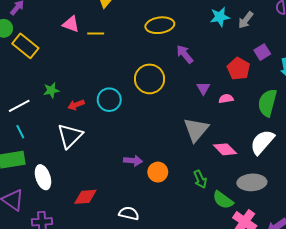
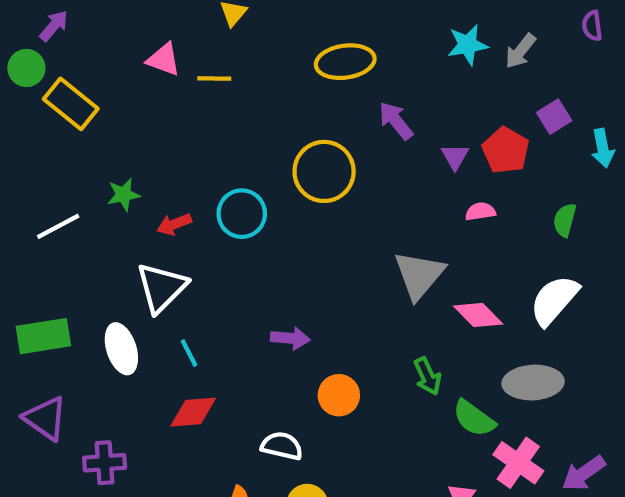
purple triangle: (203, 88) -> (455, 157), moved
green semicircle: (267, 103) -> (565, 220), size x0.6
cyan line: (20, 132) -> (189, 353), moved
orange circle: (158, 172) -> (339, 395), moved
white ellipse: (43, 177) -> (121, 349), moved

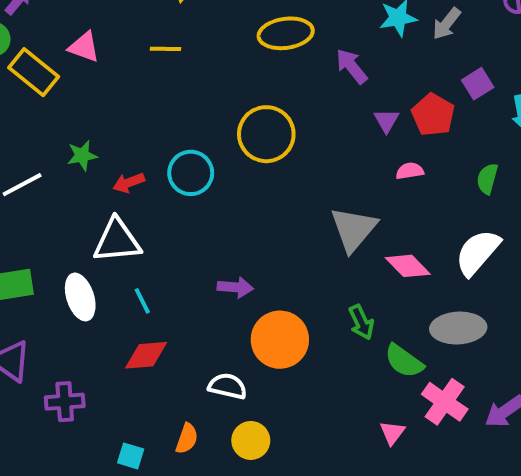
pink triangle: (164, 60) -> (84, 47), moved
purple arrow: (396, 121) -> (352, 66), moved
white triangle: (162, 288) -> (117, 241), turned 40
orange circle: (339, 395) -> (280, 340), size x1.5

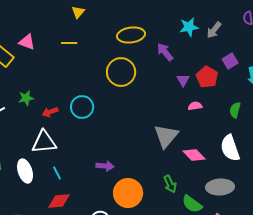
yellow circle: (266, 134) -> (121, 72), moved
white semicircle: (478, 252) -> (230, 148), turned -60

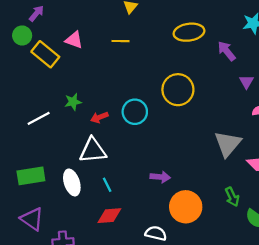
yellow circle: (121, 72) -> (178, 90), moved

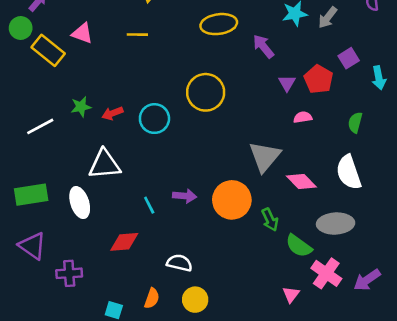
red arrow: (99, 117) -> (112, 113), moved
cyan line: (107, 185) -> (149, 205), moved
orange circle: (186, 207) -> (232, 200), moved

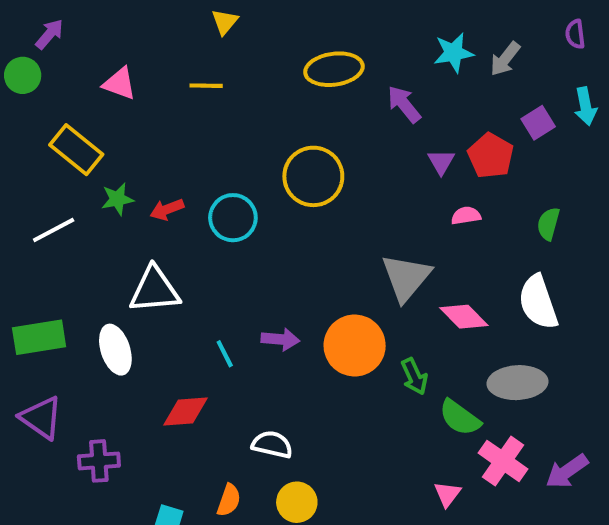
yellow rectangle: (48, 50) -> (76, 150), moved
cyan arrow: (379, 78) -> (586, 106), moved

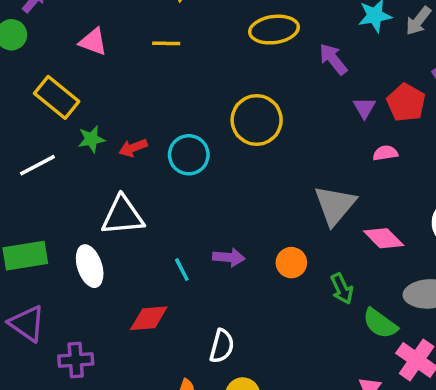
orange circle: (355, 345) -> (291, 263), size x0.6
white semicircle: (272, 444) -> (222, 346), turned 92

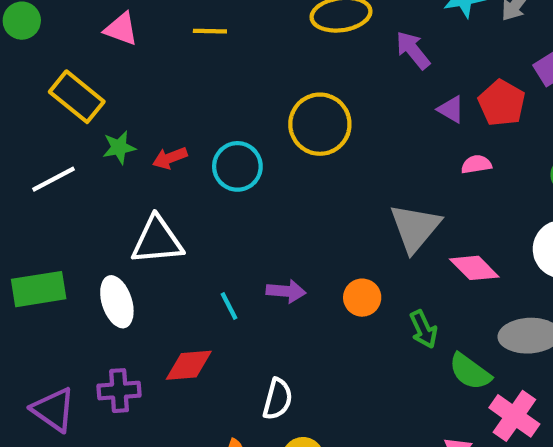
purple triangle: (364, 108) -> (451, 109), turned -30
purple triangle: (27, 323) -> (53, 410), moved
purple cross: (76, 360) -> (119, 391), moved

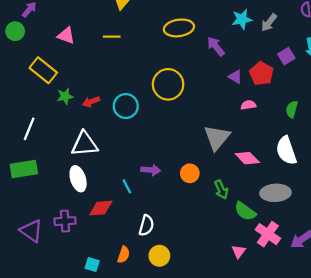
white line: (53, 179) -> (29, 129), moved, turned -40
white ellipse: (117, 302) -> (78, 179), moved
cyan line: (229, 306) -> (127, 186), moved

